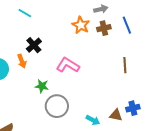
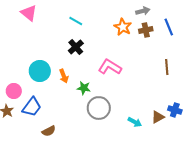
cyan line: (25, 13) -> (76, 21), moved
orange arrow: (22, 61) -> (64, 76), moved
blue cross: (133, 108) -> (175, 110), turned 32
brown triangle: (116, 115) -> (158, 117), turned -40

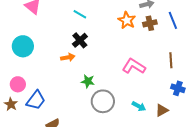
pink L-shape: (110, 67) -> (134, 66), moved
cyan circle: (40, 71) -> (23, 46), moved
orange arrow: (64, 76) -> (68, 57), moved, turned -80
blue cross: (175, 110) -> (178, 88), moved
cyan arrow: (135, 122) -> (139, 106), moved

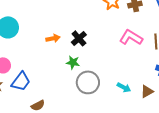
black cross: (80, 40) -> (79, 38), moved
pink L-shape: (134, 66) -> (131, 37), moved

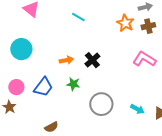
green star: (73, 62) -> (73, 84), moved
blue trapezoid: (21, 81) -> (43, 87), moved

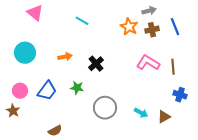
orange arrow: (66, 60) -> (65, 57), moved

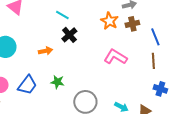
blue line: (175, 27) -> (155, 37), moved
pink L-shape: (148, 63) -> (115, 57), moved
black cross: (96, 64) -> (69, 35), moved

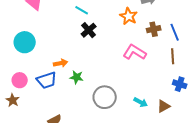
brown cross: (132, 24) -> (154, 29), moved
orange arrow: (45, 51) -> (61, 63), moved
blue trapezoid: (27, 85) -> (47, 80), turned 35

